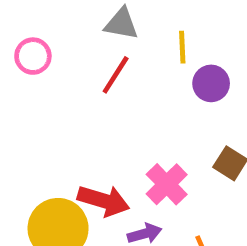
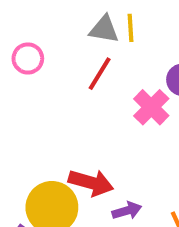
yellow line: (182, 47) -> (131, 28), moved
pink cross: (167, 184) -> (151, 107), moved

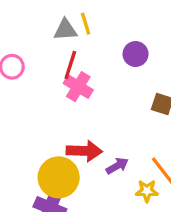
pink cross: (151, 107) -> (78, 87), moved

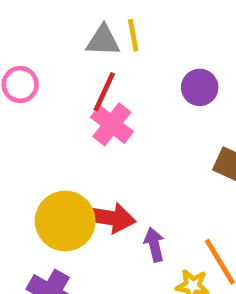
purple arrow: (117, 166) -> (154, 245), turned -80
yellow circle: (59, 177) -> (65, 221), moved

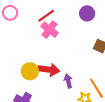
red line: (104, 92) -> (46, 16), turned 30
yellow circle: (65, 221) -> (30, 71), size x0.7

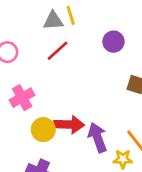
pink cross: (50, 30) -> (22, 98), moved, turned 30
purple arrow: (68, 81) -> (97, 137), size x1.5

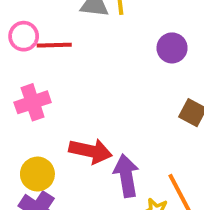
red line: (57, 51) -> (54, 45), moved, turned 30
yellow circle: (43, 130) -> (37, 174), moved

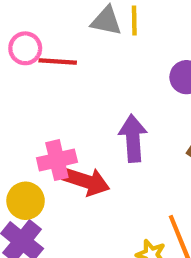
pink cross: (33, 102) -> (57, 160), moved
purple arrow: (126, 176) -> (133, 138), moved

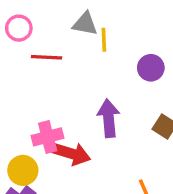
yellow line: (134, 21) -> (104, 40), moved
pink circle: (25, 48) -> (19, 28), moved

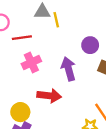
purple circle: (151, 68) -> (90, 45), moved
pink cross: (48, 137) -> (31, 62), moved

